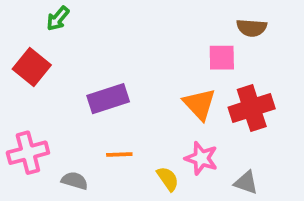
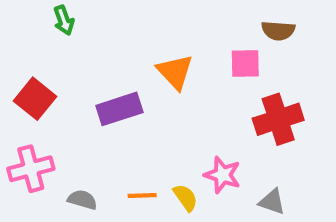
green arrow: (58, 18) -> (64, 20), turned -60
red square: (32, 67) -> (35, 99), moved
orange triangle: (199, 104) -> (175, 72), moved
orange line: (119, 155) -> (142, 196), moved

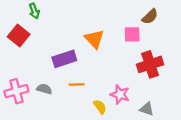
brown semicircle: (278, 31) -> (150, 17), turned -48
red square: (35, 99) -> (19, 36), moved
orange line: (142, 196) -> (77, 84), moved
gray semicircle: (82, 200) -> (44, 89), moved

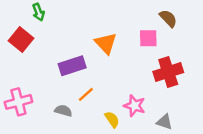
brown semicircle: (150, 17) -> (168, 18), turned -90
orange line: (77, 84) -> (86, 94), turned -40
gray semicircle: (44, 89) -> (63, 111), moved

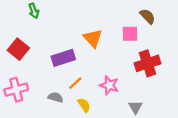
red square: (21, 40) -> (18, 49), moved
pink star: (135, 106) -> (109, 85), moved
yellow semicircle: (112, 119) -> (84, 105), moved
gray triangle: (164, 122) -> (135, 107), moved, turned 40

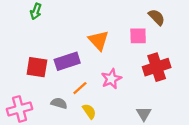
green arrow: (34, 11) -> (36, 11), turned 40
red square: (18, 49) -> (37, 67), moved, turned -30
pink star: (109, 85) -> (111, 79), moved, turned 30
pink cross: (16, 90) -> (20, 109), moved

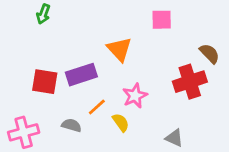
brown semicircle: (157, 17) -> (210, 53), moved
pink square: (138, 36) -> (162, 20), moved
yellow semicircle: (89, 111) -> (121, 122), moved
gray triangle: (144, 114) -> (174, 138), turned -35

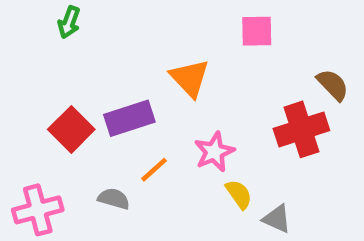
red square: (45, 82) -> (71, 129), turned 36
yellow semicircle: (121, 122) -> (239, 194), moved

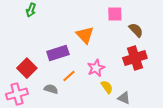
brown semicircle: (333, 85) -> (136, 30), moved
red square: (71, 129) -> (27, 68), moved

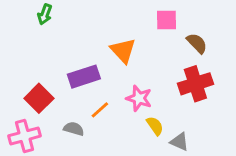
pink star: (96, 68) -> (139, 98), turned -30

